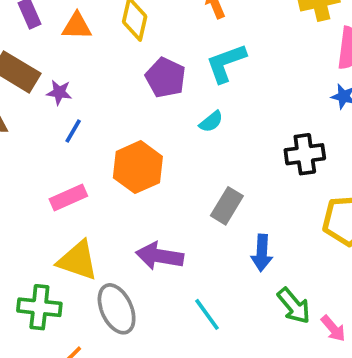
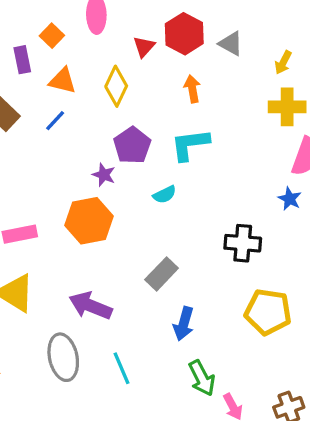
purple star: (59, 92) -> (104, 175), moved
blue line: (73, 131) -> (55, 121), moved
gray ellipse: (117, 309) -> (63, 357), moved

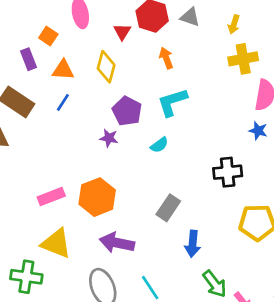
orange hexagon: (89, 221) -> (97, 197), moved

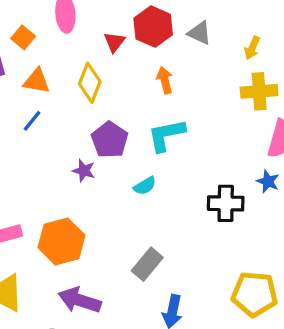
black cross: (228, 172) -> (226, 203), moved

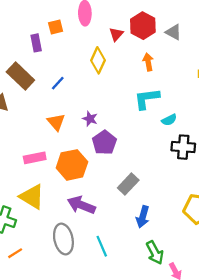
orange square: (23, 37) -> (56, 27), turned 32
orange triangle: (37, 81) -> (56, 122), moved, turned 36
purple pentagon: (110, 140) -> (104, 143), moved
cyan semicircle: (145, 186) -> (169, 120), moved

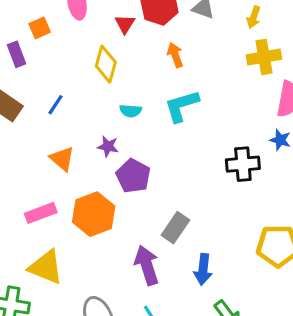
cyan semicircle: (169, 120) -> (131, 111), moved, turned 40
purple arrow: (81, 205) -> (147, 265), moved, turned 60

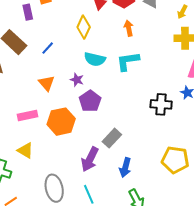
cyan semicircle: (131, 111) -> (95, 59), size x1.5
purple arrow: (147, 265) -> (90, 159), turned -145
yellow triangle: (46, 267) -> (25, 150), size x0.7

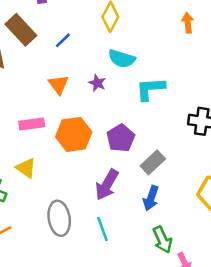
orange arrow: (129, 28) -> (188, 23), moved
cyan L-shape: (128, 61) -> (150, 89), moved
purple pentagon: (90, 101) -> (121, 138), moved
gray rectangle: (112, 138) -> (153, 162), moved

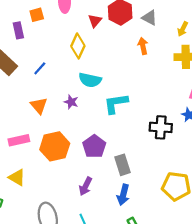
gray rectangle: (153, 162) -> (122, 165), turned -60
purple arrow: (107, 185) -> (86, 186), size x0.7

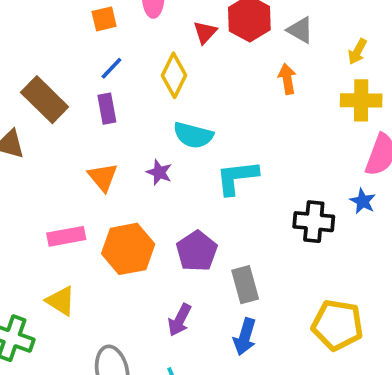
purple rectangle: (18, 30) -> (107, 109), moved
blue line: (40, 68) -> (111, 68), moved

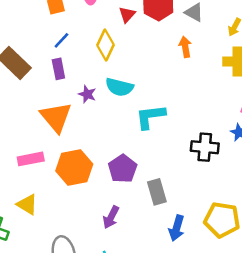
purple star: (159, 172) -> (87, 94), moved
orange triangle: (103, 177) -> (56, 117), size x1.5
blue arrow: (245, 337) -> (177, 228), moved

